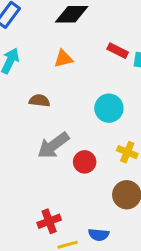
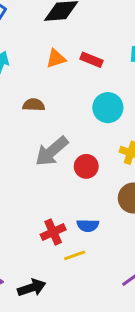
red rectangle: (118, 51) -> (91, 60), moved
blue semicircle: (99, 235) -> (88, 225), moved

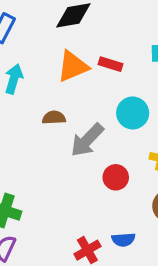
orange triangle: (56, 59) -> (73, 66), size x1.5
gray arrow: (52, 151) -> (87, 140), moved

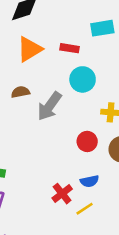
red rectangle: (110, 64) -> (70, 48), moved
red circle: (116, 177) -> (87, 141), moved

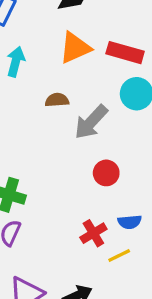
red rectangle: (70, 48) -> (125, 53), size x1.5
red circle: (87, 141) -> (106, 173), moved

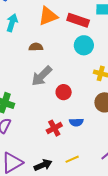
gray arrow: (91, 122) -> (42, 76), moved
yellow line: (119, 256) -> (72, 159), moved

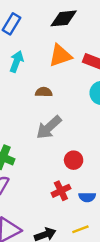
red circle: (64, 92) -> (74, 160), moved
blue semicircle: (76, 122) -> (87, 197), moved

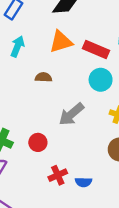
gray arrow: (49, 127) -> (71, 114), moved
red circle: (74, 160) -> (38, 142), moved

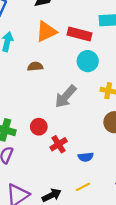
red cross: (58, 175) -> (59, 144), moved

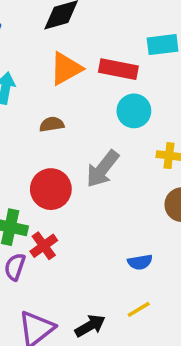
red circle: (39, 127) -> (51, 189), moved, size x1.5
red cross: (59, 144) -> (44, 246), moved

